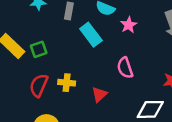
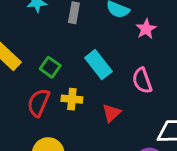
cyan rectangle: (91, 35) -> (98, 65), moved
green square: (39, 49) -> (50, 67), moved, turned -35

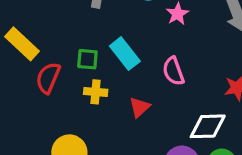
green square: (50, 67) -> (87, 59), moved, turned -30
red semicircle: (38, 103) -> (48, 78), moved

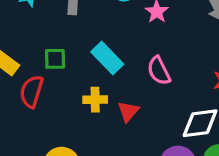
green square: (87, 59) -> (55, 59), moved
yellow cross: (96, 92) -> (95, 100), moved

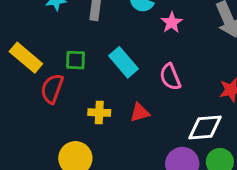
yellow cross: (95, 100) -> (99, 113), moved
red triangle: (128, 111) -> (140, 112), turned 30

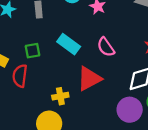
red triangle: (140, 112) -> (89, 79), size x1.6
yellow cross: (99, 113) -> (60, 96), moved

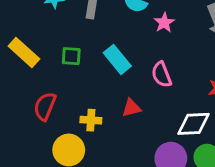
red semicircle: (20, 76) -> (45, 106), moved
red triangle: (89, 79) -> (131, 108), size x0.6

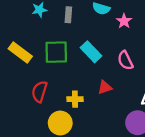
green square: (71, 56) -> (56, 52), size x1.6

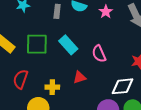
gray rectangle: (68, 15) -> (57, 11), moved
pink star: (124, 21) -> (106, 12), moved

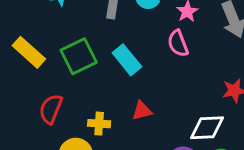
green square: (37, 44) -> (79, 56), turned -30
pink semicircle: (99, 54) -> (178, 43), moved

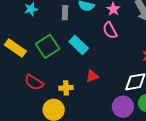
red semicircle: (51, 109) -> (34, 82), turned -72

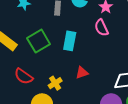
cyan rectangle: (79, 45) -> (70, 41), turned 54
yellow cross: (66, 88) -> (55, 83), turned -32

